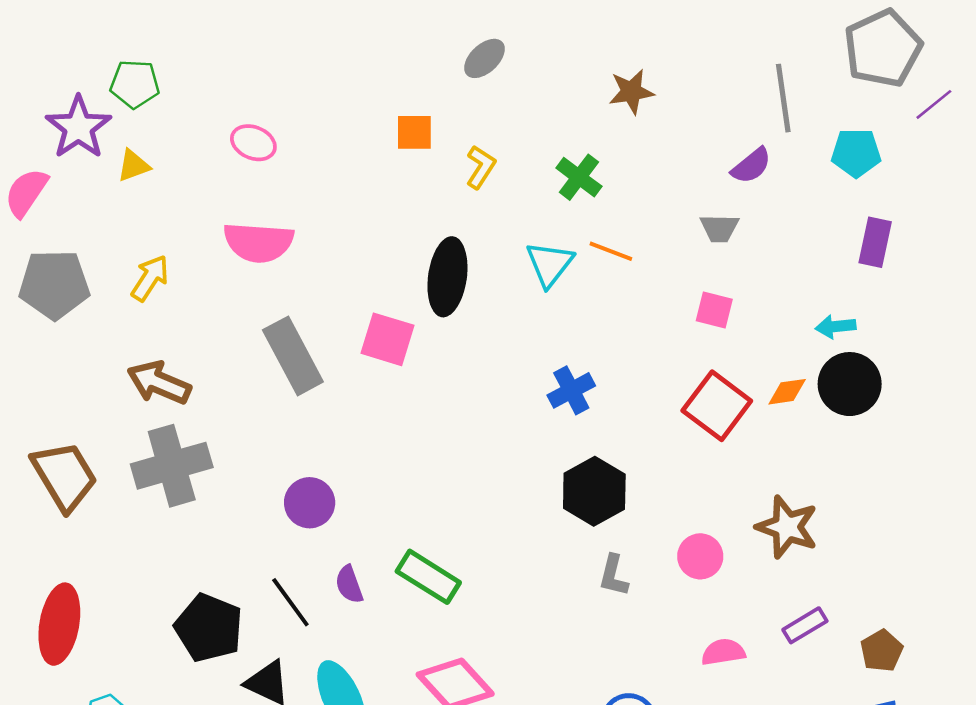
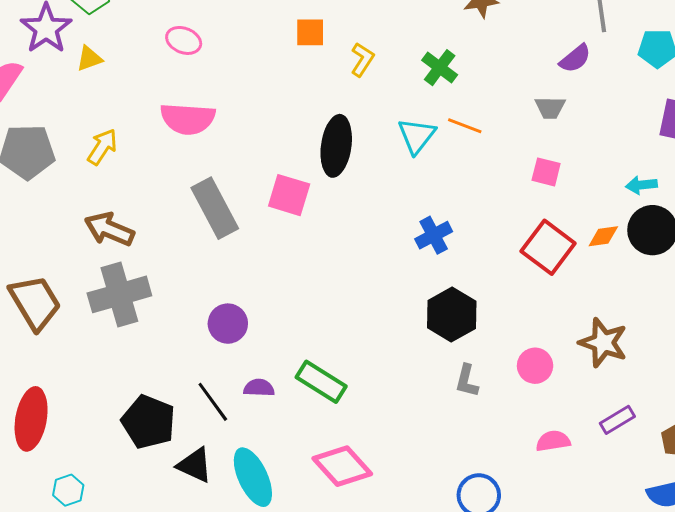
purple semicircle: (349, 584) -> (259, 388), turned 112

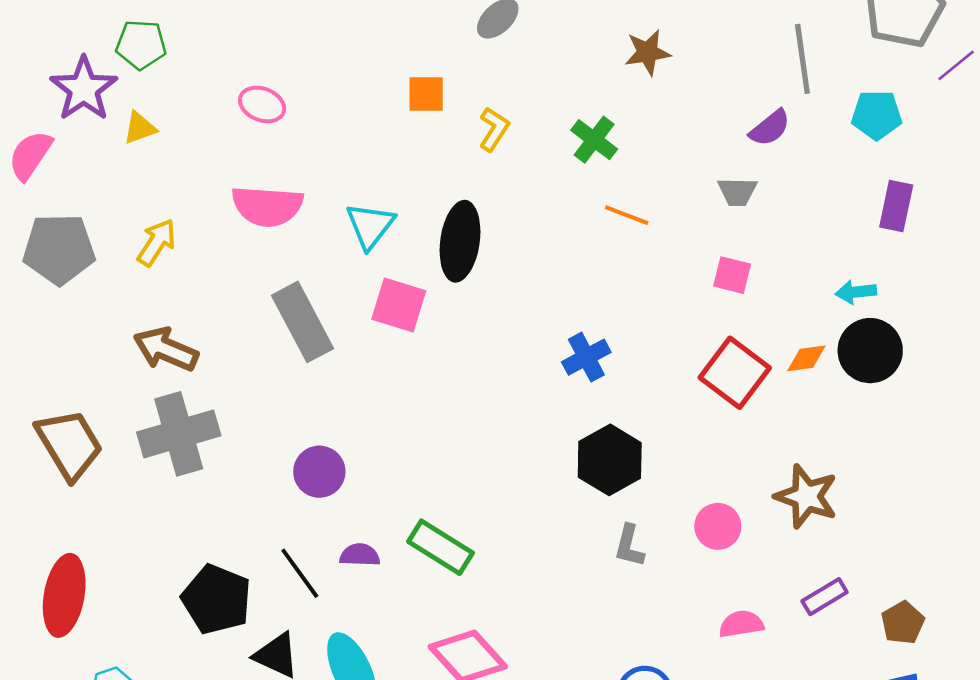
cyan triangle: (417, 136) -> (370, 226), moved

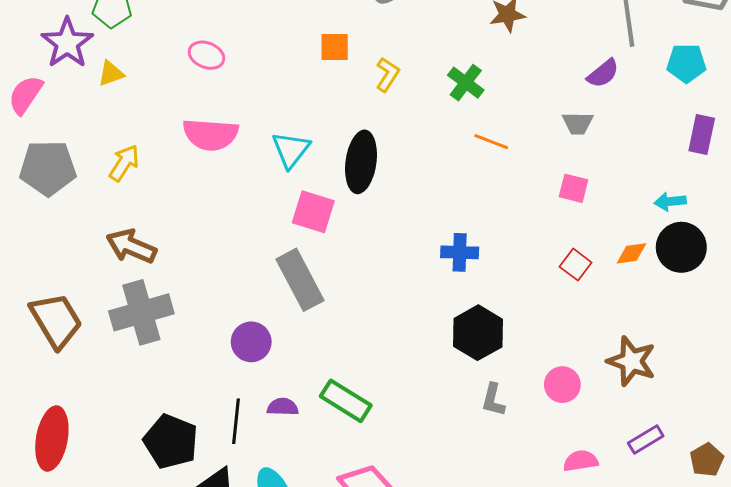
gray rectangle: (302, 322) -> (300, 280), moved
blue cross: (586, 357) -> (460, 252), turned 30
red square: (735, 373) -> (576, 265), size x0.6
black line: (300, 573) -> (236, 421), turned 42

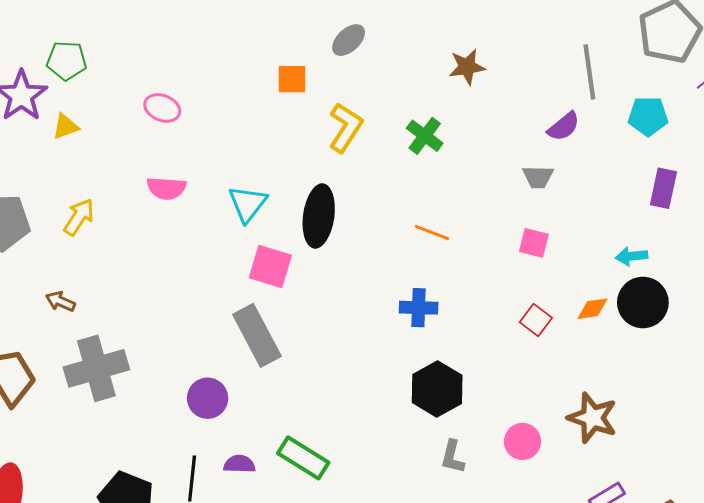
orange square: (335, 47) -> (292, 79), moved
yellow L-shape: (387, 74) -> (345, 128), size x1.4
pink semicircle: (211, 134) -> (166, 188), size x0.7
orange line: (491, 142) -> (432, 233), moved
brown arrow: (131, 246) -> (60, 301), moved, size x0.6

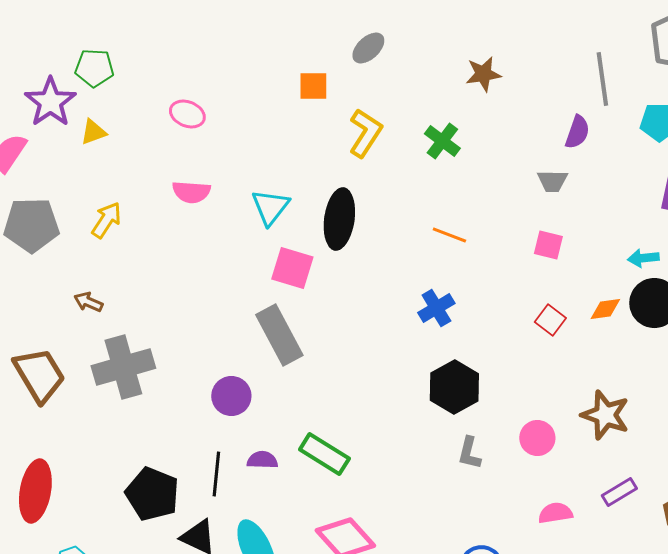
purple semicircle: (564, 126) -> (577, 132), turned -32
blue cross: (419, 308) -> (436, 308), turned -33

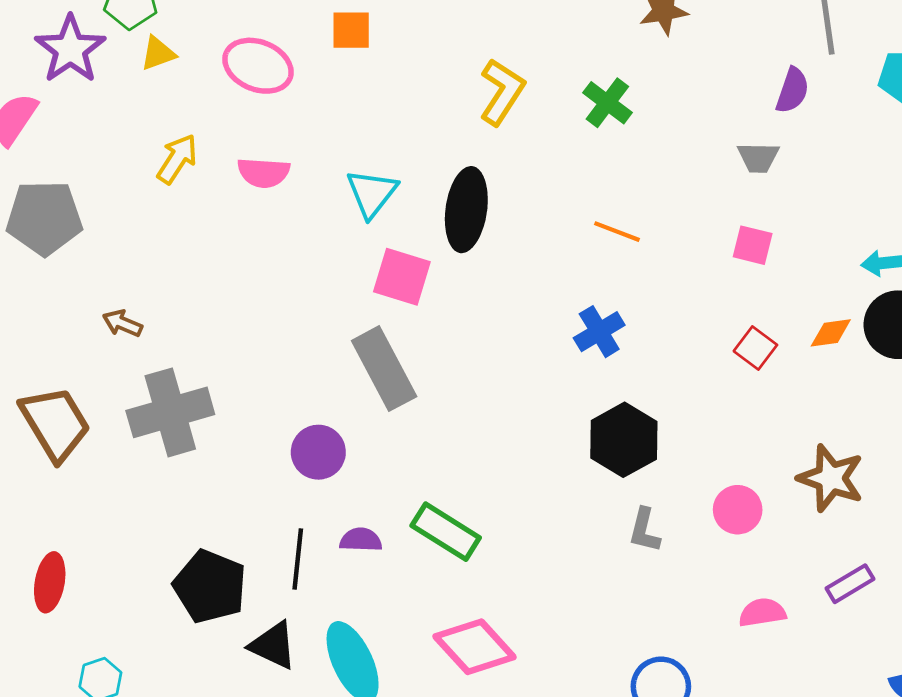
orange square: (313, 86) -> (351, 30), moved
pink ellipse: (187, 114) -> (258, 66), size x1.4
yellow triangle: (93, 132) -> (158, 53), moved
yellow arrow: (106, 220) -> (177, 159), moved
red ellipse: (35, 491) -> (50, 582), size x0.7

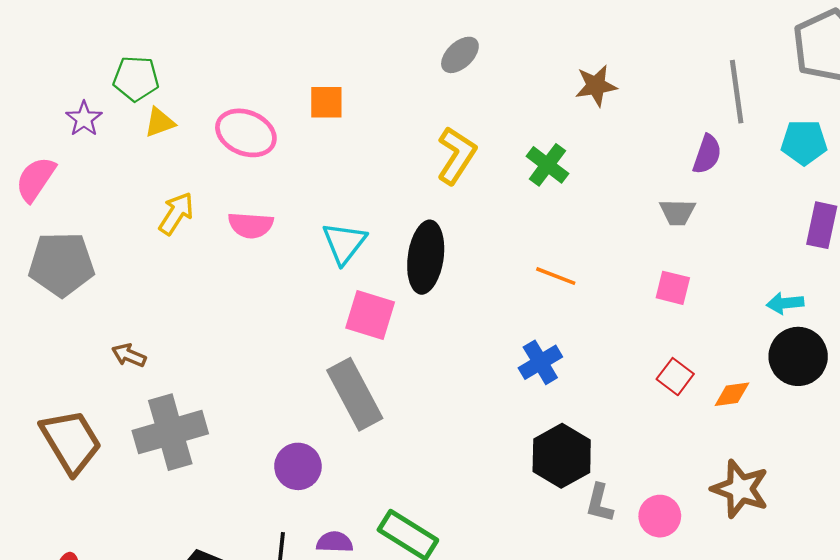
purple star: (70, 49) -> (84, 119), size x0.6
orange diamond: (831, 333) -> (732, 394), moved
gray L-shape: (644, 530) -> (599, 503), moved

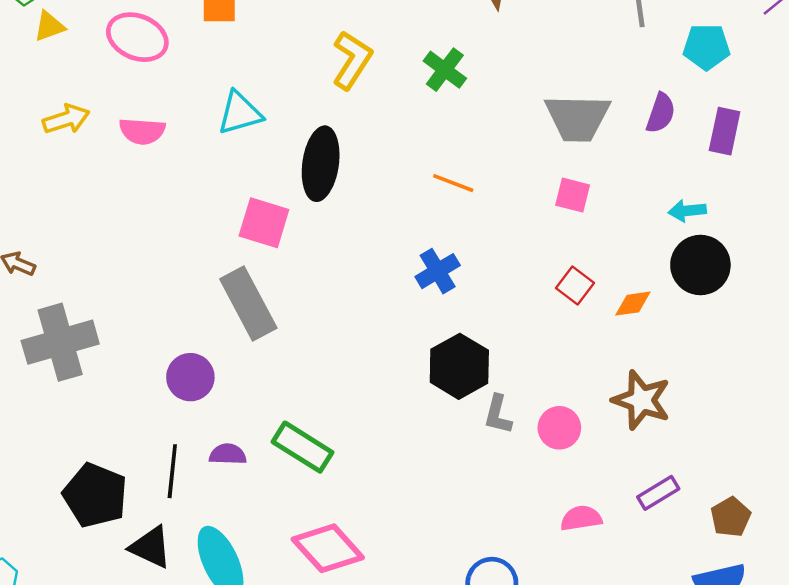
purple semicircle: (707, 154) -> (661, 113), moved
gray trapezoid: (678, 212) -> (577, 118), size x1.8
yellow arrow: (176, 213) -> (66, 119), turned 39
cyan triangle: (344, 243) -> (240, 113), moved, turned 36

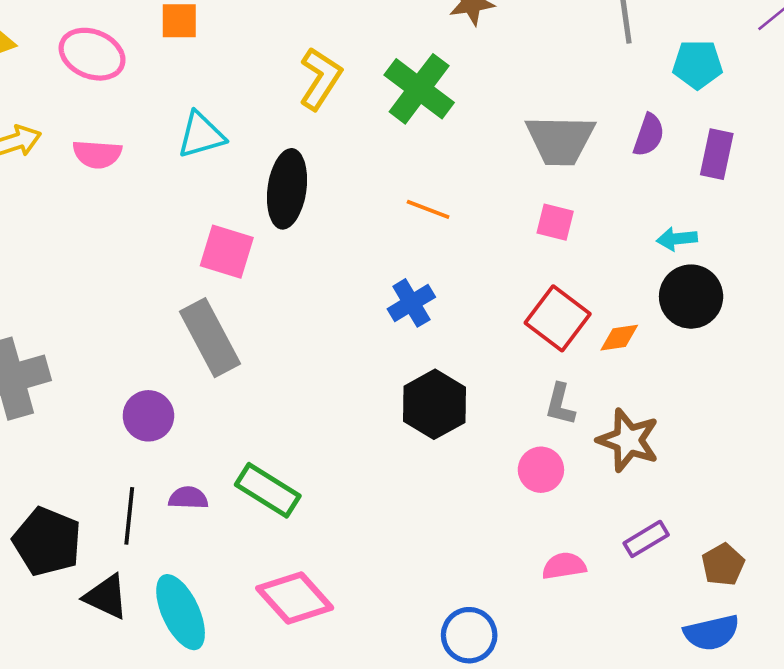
green cross: (445, 70) -> (419, 89), size x1.5
red square: (575, 285) -> (558, 318), size x1.6
gray L-shape: (498, 415) -> (560, 404), moved

